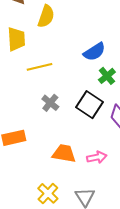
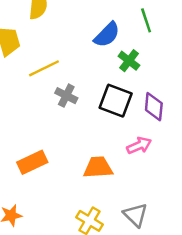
gray cross: (50, 103) -> (66, 96), moved
pink arrow: (97, 157) -> (139, 145), moved

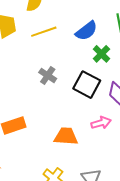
yellow line: (44, 68) -> (44, 32), moved

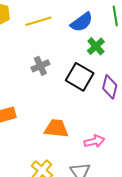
gray cross: (48, 75) -> (40, 66), turned 30
pink arrow: (101, 123) -> (94, 141), moved

